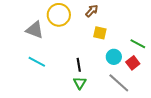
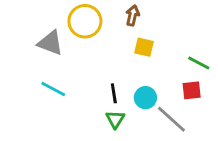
brown arrow: (92, 11) -> (132, 15), turned -32
cyan circle: (114, 57) -> (145, 98), moved
red square: (133, 63) -> (192, 90), turned 32

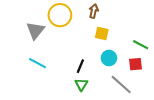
gray triangle: (50, 43) -> (35, 30), turned 48
black line: (114, 93) -> (80, 66), turned 32
cyan circle: (145, 98) -> (109, 58), moved

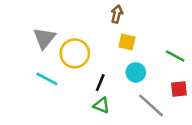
yellow circle: (60, 15) -> (75, 53), moved
red square: (136, 64) -> (179, 89), moved
green triangle: (81, 85) -> (101, 105), turned -40

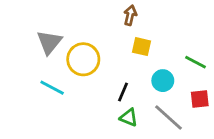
cyan circle: (136, 72) -> (163, 81), moved
black line: (100, 83) -> (123, 92), moved
green triangle: (101, 105) -> (129, 118), moved

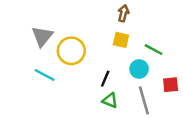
brown arrow: (130, 15) -> (123, 13), moved
green line: (195, 62) -> (154, 50), moved
gray line: (168, 118) -> (144, 100), turned 32

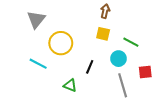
gray triangle: (42, 36) -> (36, 19), moved
green triangle: (110, 100) -> (70, 85), moved

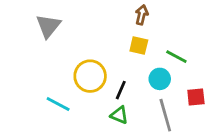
yellow circle: (61, 43) -> (90, 76), moved
cyan line: (38, 64) -> (58, 104), moved
green triangle: (70, 85) -> (119, 115), moved

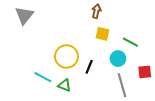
brown arrow: (142, 15) -> (96, 11), moved
gray triangle: (48, 26) -> (24, 15), moved
green triangle: (119, 115) -> (64, 85), moved

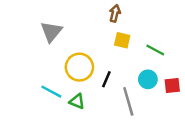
gray triangle: (24, 15) -> (51, 32), moved
cyan circle: (118, 59) -> (148, 79), moved
gray line: (122, 85) -> (128, 101), moved

